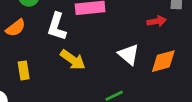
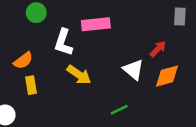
red arrow: (157, 21) -> (158, 49), moved, turned -36
orange semicircle: (16, 28) -> (23, 61), moved

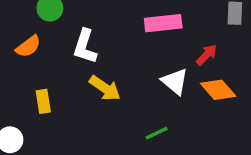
pink rectangle: (96, 24) -> (163, 23), moved
orange semicircle: (23, 61) -> (28, 46), moved
orange diamond: (167, 76) -> (218, 90), turned 64

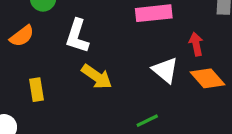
red arrow: (207, 55) -> (196, 44), turned -55

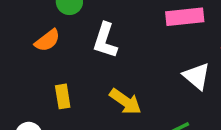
yellow arrow: (97, 77) -> (125, 102), moved

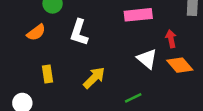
yellow arrow: (125, 102) -> (94, 78), turned -80

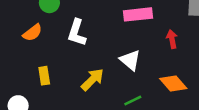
white triangle: (147, 59) -> (130, 60), moved
orange diamond: (180, 65) -> (173, 84), moved

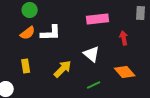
orange semicircle: (32, 33) -> (28, 33), moved
white L-shape: (77, 33) -> (51, 33), turned -110

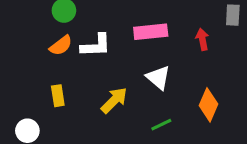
pink rectangle: (98, 19) -> (151, 32), moved
red arrow: (124, 38) -> (202, 39), moved
orange diamond: (125, 72) -> (208, 105), turned 65

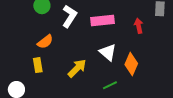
orange semicircle: (61, 46) -> (45, 42), moved
white L-shape: (96, 46) -> (70, 16), moved, turned -55
orange diamond: (208, 105) -> (131, 64), moved

